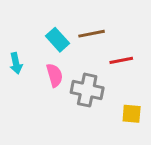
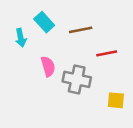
cyan rectangle: (57, 40) -> (44, 22), moved
cyan arrow: (16, 63) -> (21, 38), moved

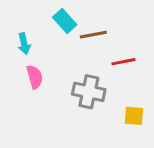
cyan rectangle: (44, 22) -> (65, 21), moved
pink semicircle: (48, 66) -> (35, 77), moved

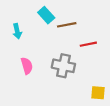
pink semicircle: (35, 77) -> (27, 66), moved
yellow square: (134, 116) -> (98, 93), moved

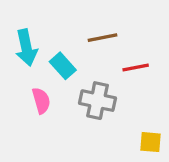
cyan rectangle: (46, 15) -> (63, 66), moved
cyan arrow: (17, 31) -> (26, 48), size x1.5

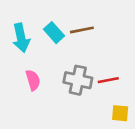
cyan rectangle: (63, 66) -> (54, 33), moved
red line: (136, 67) -> (108, 80), moved

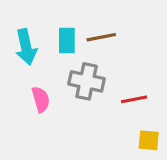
cyan rectangle: (54, 33) -> (67, 40), turned 42
gray cross: (78, 80) -> (87, 81), moved

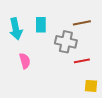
brown line: (101, 37) -> (82, 23), moved
gray cross: (87, 81) -> (66, 42), moved

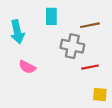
cyan rectangle: (41, 25) -> (51, 16), moved
pink semicircle: (25, 61) -> (27, 67), turned 133

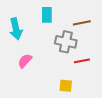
pink semicircle: (27, 67) -> (25, 61), turned 105
yellow square: (100, 95) -> (66, 86), moved

